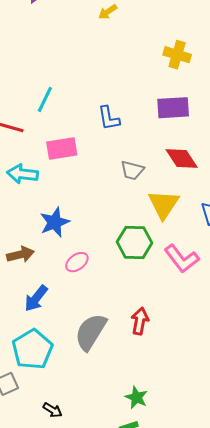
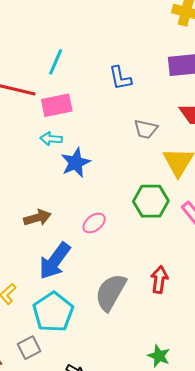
pink rectangle: (62, 149) -> (57, 105), moved
cyan arrow: (22, 174) -> (51, 139), moved, size x0.7
blue star: (55, 222) -> (76, 163), moved
blue arrow: (36, 298) -> (55, 261), size x1.4

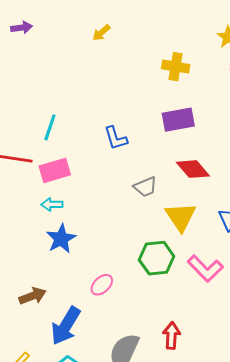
gray trapezoid: (146, 129) -> (145, 187), turned -30
blue star: (76, 163) -> (61, 239), moved
brown arrow: (37, 218) -> (33, 296), moved

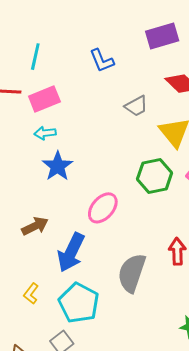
pink ellipse: (102, 285) -> (103, 208), size x1.4

